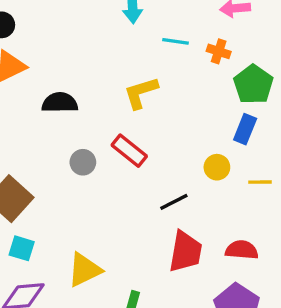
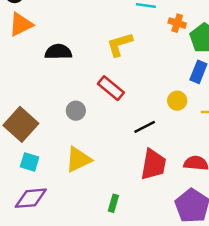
orange cross: (219, 51) -> (177, 23), moved
gray circle: (83, 162) -> (76, 111), moved
yellow triangle: (85, 270) -> (78, 159), moved

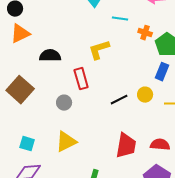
red rectangle: (111, 88) -> (81, 79), moved, turned 35
brown square: (21, 124) -> (20, 90), moved
black line: (145, 127) -> (119, 100), moved

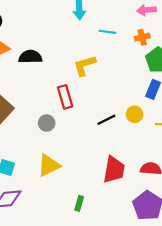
orange cross: (145, 33) -> (142, 37), moved, turned -32
black semicircle: (50, 56) -> (30, 57), moved

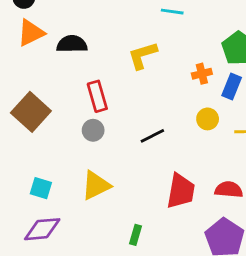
orange cross: (142, 37) -> (202, 74), moved
red rectangle: (65, 97) -> (97, 96), moved
black line: (106, 120) -> (152, 136), moved

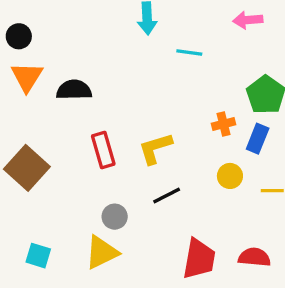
orange triangle: (31, 33) -> (27, 77), turned -32
yellow L-shape: (143, 55) -> (155, 148), moved
gray circle: (93, 130) -> (115, 217), moved

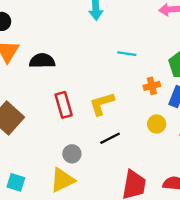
cyan line: (189, 53) -> (127, 54), moved

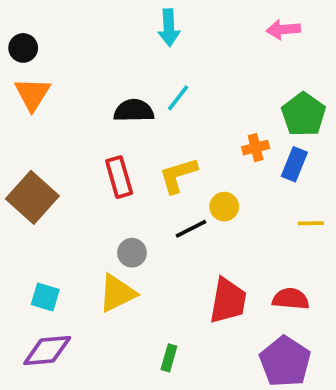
cyan line: (127, 54) -> (178, 98), moved, turned -60
black semicircle: (42, 61) -> (134, 111), moved
yellow circle: (157, 124) -> (224, 207), moved

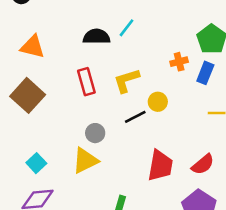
orange triangle: (32, 94) -> (33, 47), moved, turned -48
cyan square: (45, 297) -> (36, 163), turned 30
red semicircle: (291, 299) -> (203, 164), turned 135

